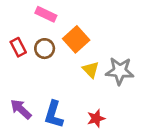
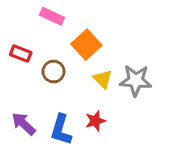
red rectangle: (18, 47) -> (21, 54), turned -42
brown circle: (45, 49) -> (54, 72), moved
red star: (96, 118) -> (95, 121), moved

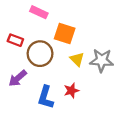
orange square: (86, 45) -> (65, 33), turned -30
brown circle: (54, 72) -> (40, 54), size x1.5
purple arrow: (24, 124) -> (18, 78), moved, turned -84

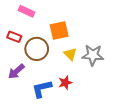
pink rectangle: (39, 12) -> (26, 11), moved
orange square: (65, 33) -> (59, 31), turned -30
blue L-shape: (46, 97) -> (42, 89), turned 60

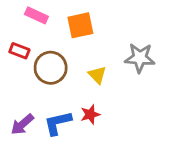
orange square: (59, 31) -> (80, 25), moved
gray star: (93, 55) -> (140, 58), moved
purple arrow: (16, 71) -> (22, 124), moved

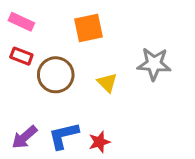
pink rectangle: (36, 15) -> (21, 22), moved
red star: (90, 114) -> (99, 142), moved

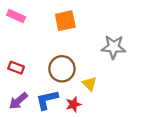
red rectangle: (21, 56) -> (16, 68), moved
brown circle: (56, 75) -> (62, 69), moved
yellow triangle: (107, 83) -> (89, 84), moved

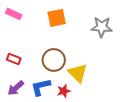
gray star: (114, 47) -> (102, 27), moved
yellow triangle: (89, 84) -> (78, 73), size x1.5

